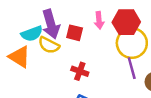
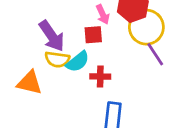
red square: (75, 33) -> (93, 35), moved
cyan semicircle: (32, 34) -> (78, 62), moved

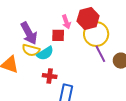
red cross: (100, 77) -> (50, 76), moved

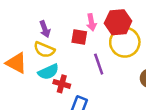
purple arrow: (29, 33) -> (45, 29), size x0.6
cyan semicircle: (45, 53) -> (48, 72), moved
purple line: (100, 54) -> (99, 64), moved

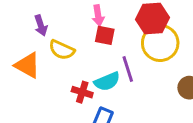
pink arrow: (91, 22) -> (98, 15), moved
purple arrow: (45, 29) -> (41, 25), moved
cyan semicircle: (48, 72) -> (107, 82), moved

